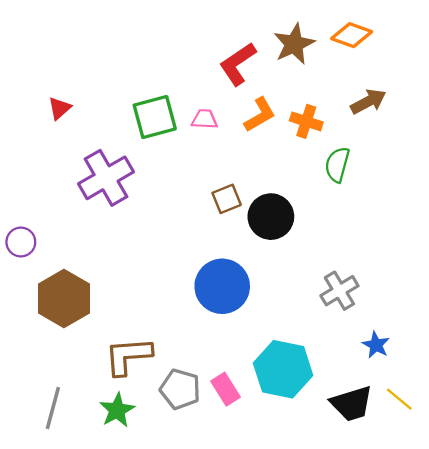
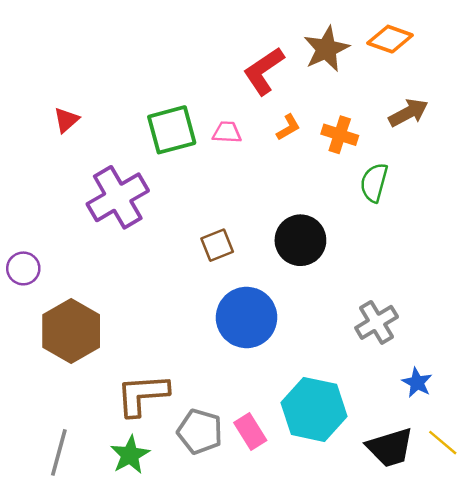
orange L-shape: (260, 115) -> (288, 127), size x0.7
brown square: (227, 199) -> (217, 245), moved

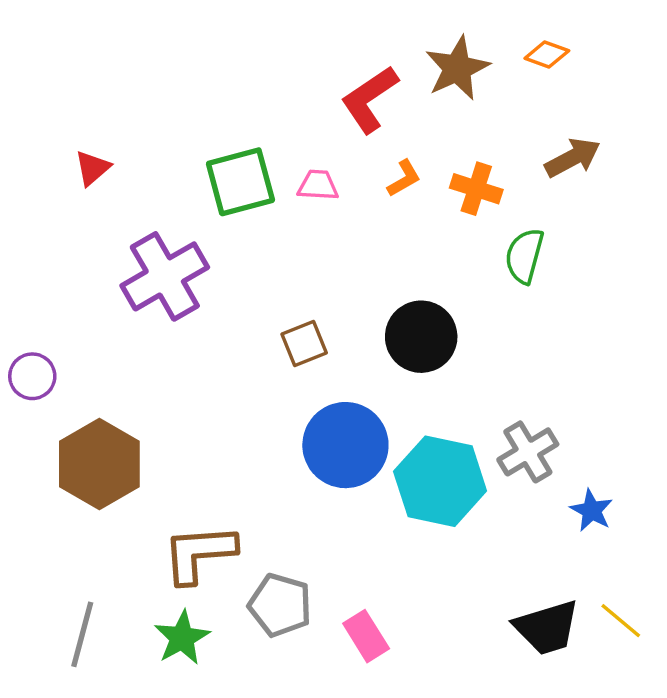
orange diamond: (390, 39) -> (547, 54), size x0.7
blue star: (417, 382) -> (592, 510), moved
cyan hexagon: (314, 409) -> (440, 481), moved
pink rectangle: (250, 432) -> (366, 636), moved

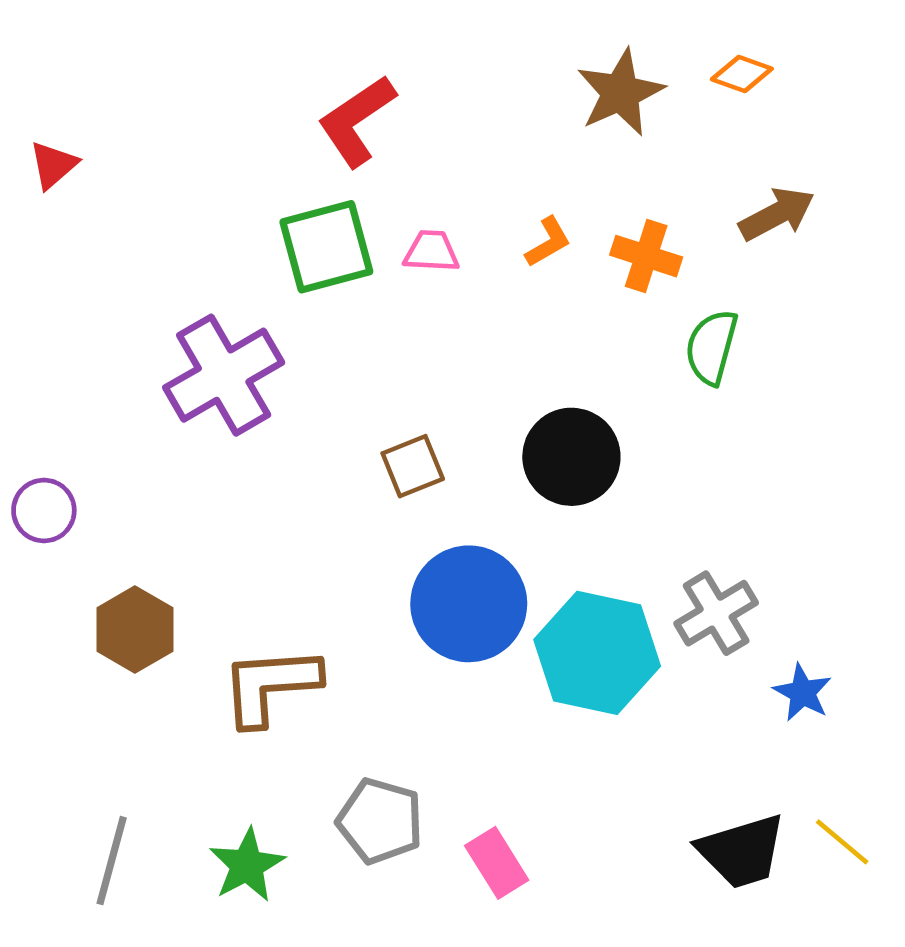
red L-shape: (370, 99) -> (357, 121), moved
red triangle: (93, 168) -> (53, 165), moved
brown hexagon: (99, 464) -> (135, 630), size x0.7
brown L-shape: (199, 553) -> (270, 686), moved

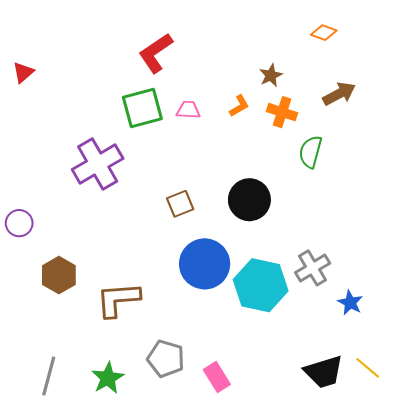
brown star: (620, 93) -> (271, 75), moved, size x0.6

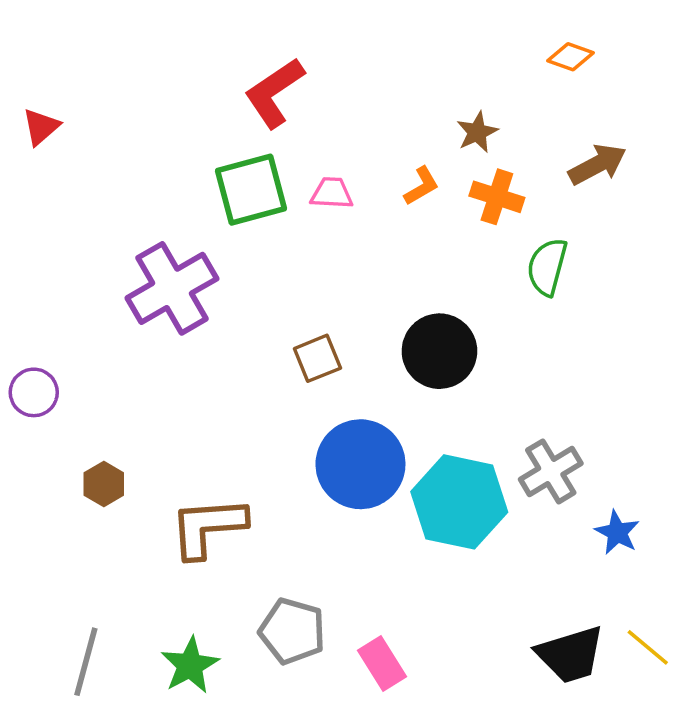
brown hexagon: (59, 275) -> (104, 484), size x0.7

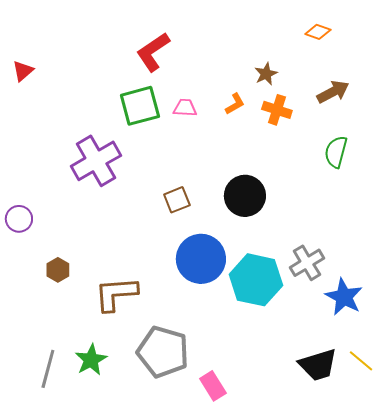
green semicircle: (547, 267) -> (336, 152), moved
blue star: (617, 532) -> (344, 297), size x1.5
gray pentagon: (292, 631) -> (163, 352), size x1.4
pink rectangle: (382, 663) -> (213, 386), moved
green star: (190, 665) -> (91, 360), moved

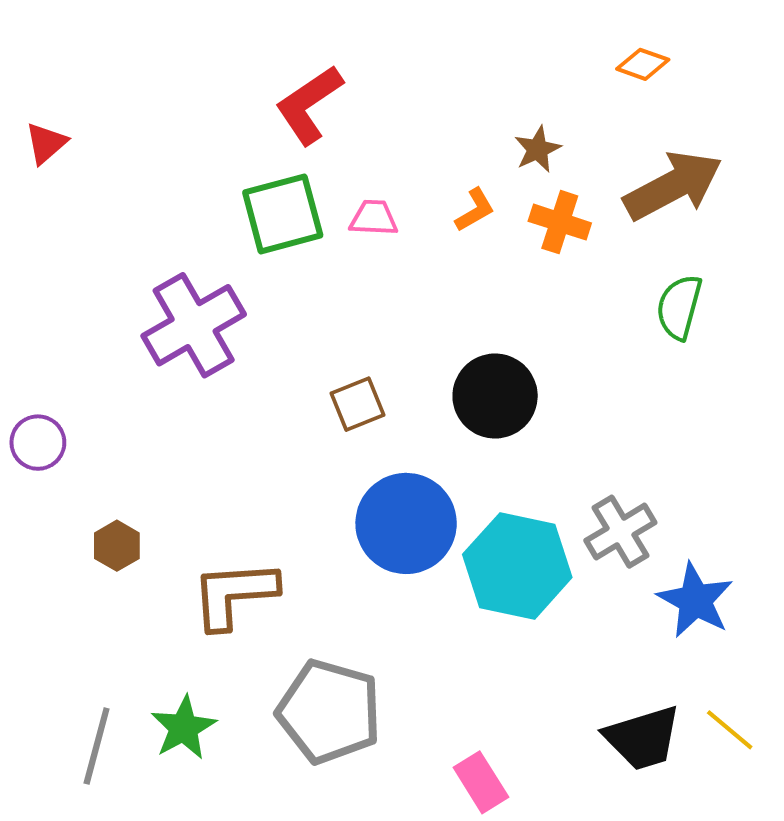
brown arrow: (333, 92) -> (673, 186), size x1.5
pink rectangle: (213, 386) -> (481, 782), moved

